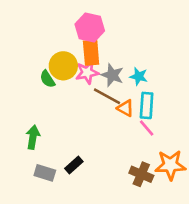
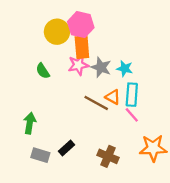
yellow circle: (63, 66) -> (57, 32), moved
brown line: (107, 96) -> (96, 103), moved
brown cross: (141, 174) -> (108, 156), moved

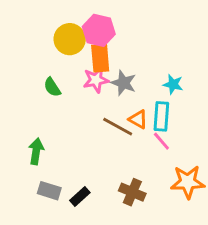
cyan star: (125, 69) -> (173, 84), moved
black rectangle: (66, 148) -> (80, 196), moved

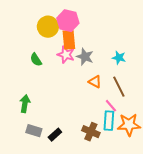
pink star: (96, 80) -> (66, 55), turned 30
cyan rectangle: (161, 116) -> (109, 121), moved
brown line: (118, 127) -> (119, 87), moved, turned 35
pink line: (161, 141) -> (111, 106), moved

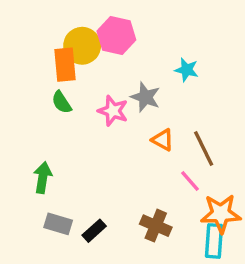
orange rectangle: (69, 40) -> (65, 65), moved
pink star: (66, 55) -> (113, 111), moved
cyan star: (119, 58) -> (187, 70), moved
cyan rectangle: (109, 121) -> (214, 241), moved

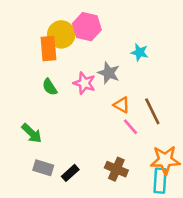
green semicircle: (62, 102) -> (50, 87), moved
green arrow: (43, 178) -> (32, 133), turned 125
pink line: (190, 181) -> (131, 127), moved

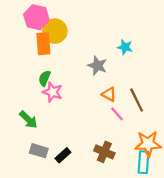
pink hexagon: (87, 27) -> (36, 17), moved
pink star: (84, 83) -> (53, 92), moved
green semicircle: (50, 87) -> (45, 78), turned 56

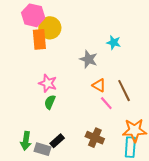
green semicircle: (45, 78) -> (50, 102), moved
green arrow: (28, 120) -> (26, 141), moved, turned 54
gray rectangle: (39, 151) -> (43, 149), moved

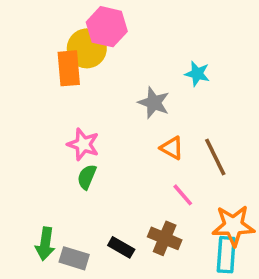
pink hexagon: (33, 15) -> (107, 27), moved
pink line: (106, 103) -> (183, 195), moved
black rectangle: (57, 141) -> (121, 247), moved, turned 72

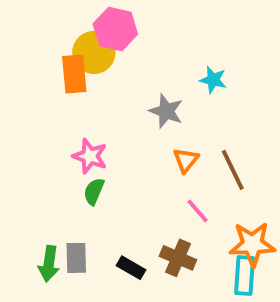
orange triangle: (172, 148) -> (186, 160), turned 40
gray rectangle: (74, 258) -> (76, 258), moved, turned 72

